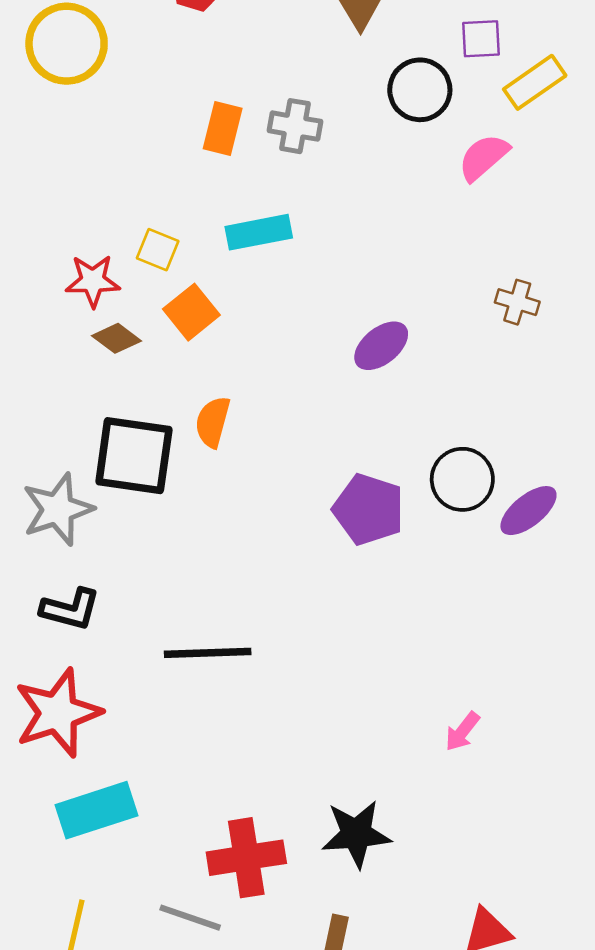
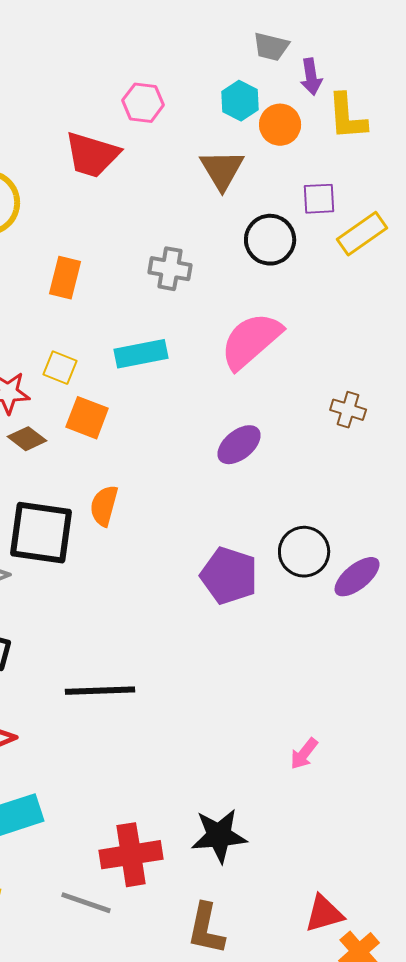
orange rectangle: (223, 129) -> (65, 278), moved
pink semicircle: (484, 157) -> (251, 341), moved, size x1.5
orange square: (191, 312) -> (87, 418), turned -30

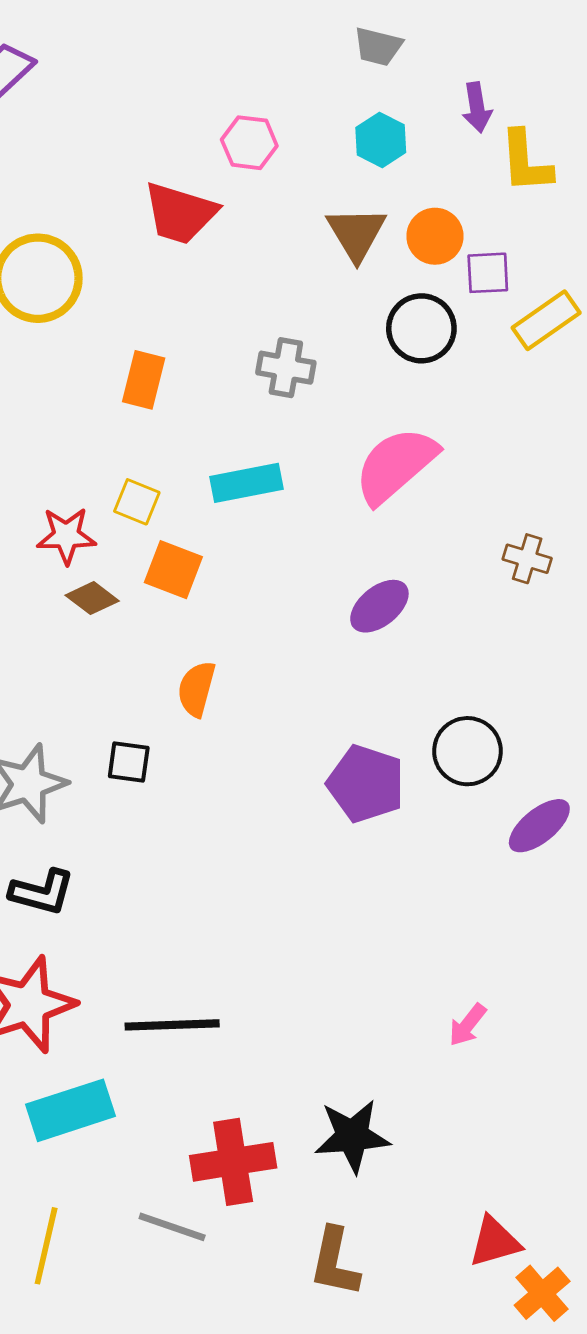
gray trapezoid: (271, 47) -> (378, 46), moved
orange circle: (280, 125) -> (435, 236), moved
black square: (41, 533) -> (129, 762), moved, size x0.5
purple ellipse: (357, 577) -> (539, 826), moved
black line: (100, 691) -> (172, 1025), moved

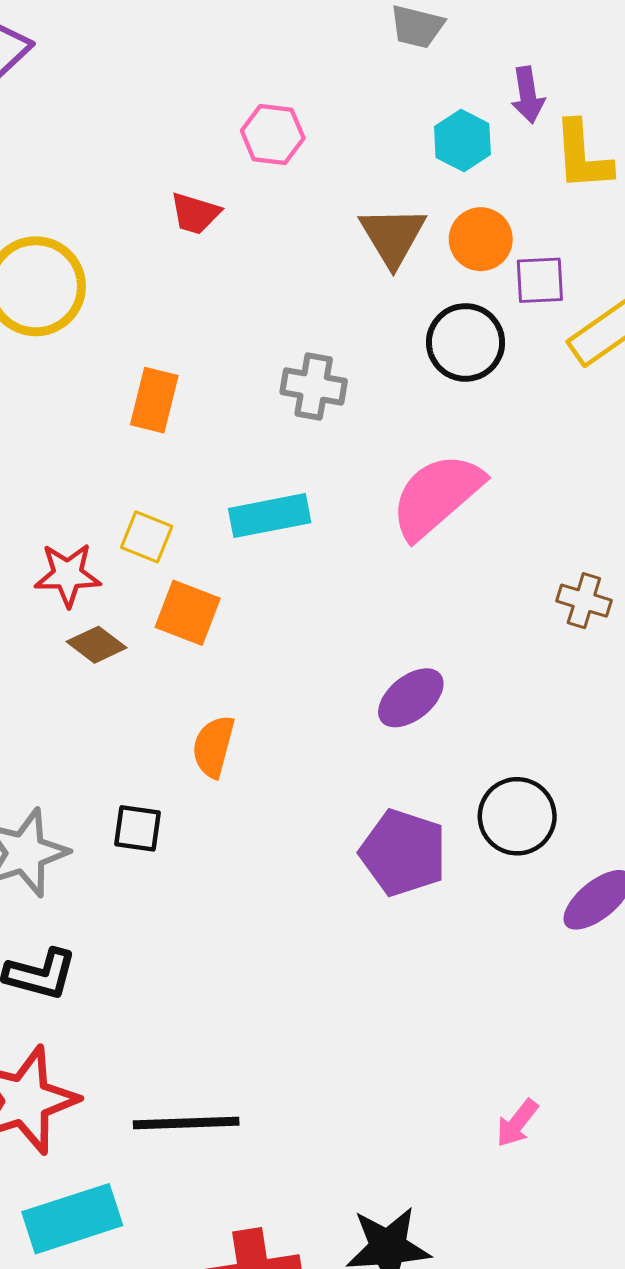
cyan hexagon: (381, 140) -> (462, 140), moved
red trapezoid: (180, 213) -> (195, 213), size x0.6
purple ellipse: (379, 606) -> (411, 698), moved

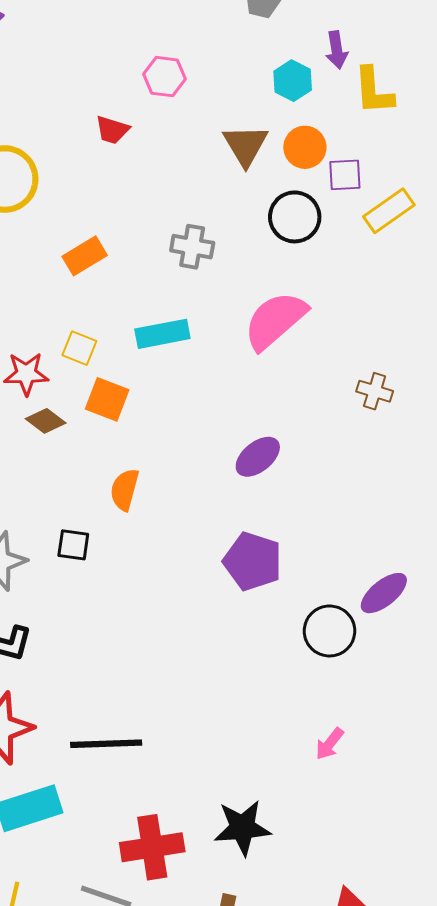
orange rectangle: (154, 400) -> (85, 256), turned 45
black circle: (517, 816) -> (330, 631), moved

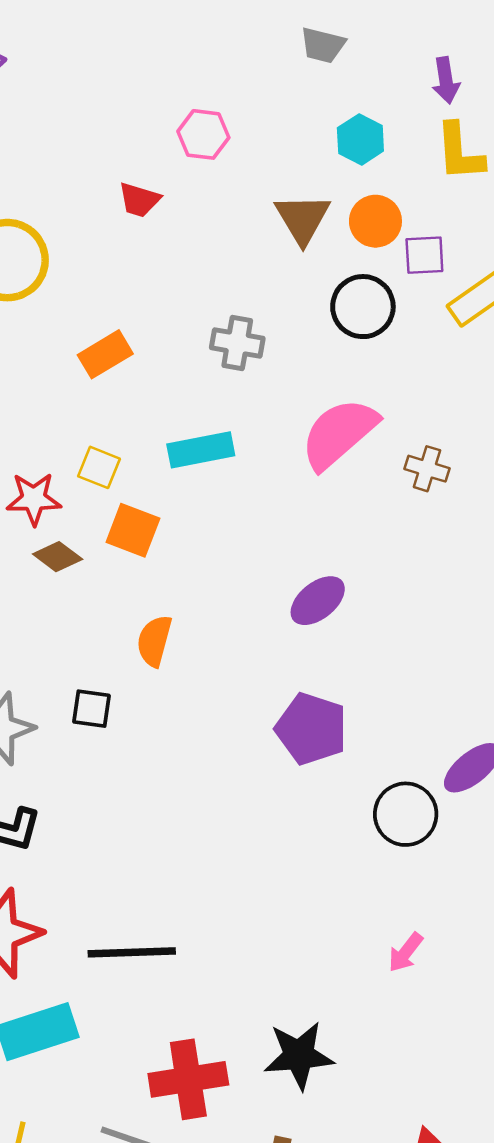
purple arrow: (337, 50) -> (446, 80), moved
brown cross: (375, 391) -> (427, 469), moved

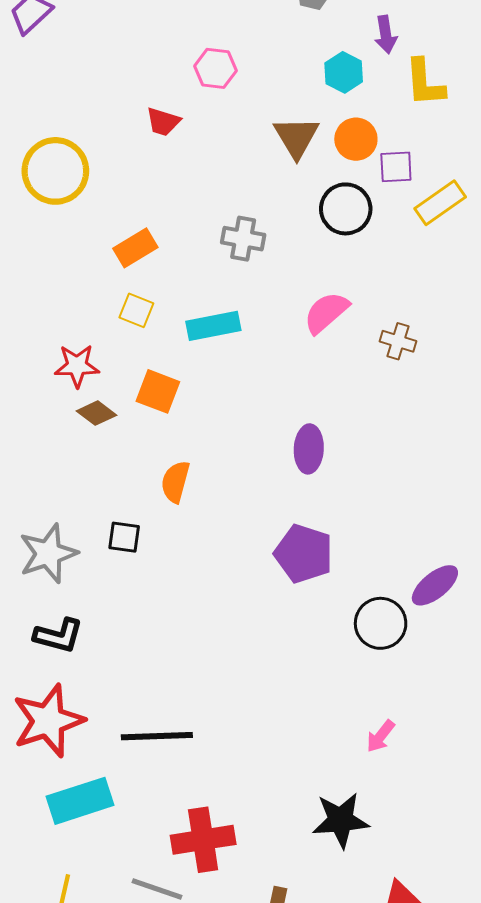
purple arrow: (446, 80) -> (386, 35), moved
pink semicircle: (339, 433) -> (326, 313), size x0.7
yellow square: (99, 467) -> (136, 310), moved
purple ellipse: (318, 601) -> (309, 449), turned -48
black star: (299, 1055) -> (341, 820), moved

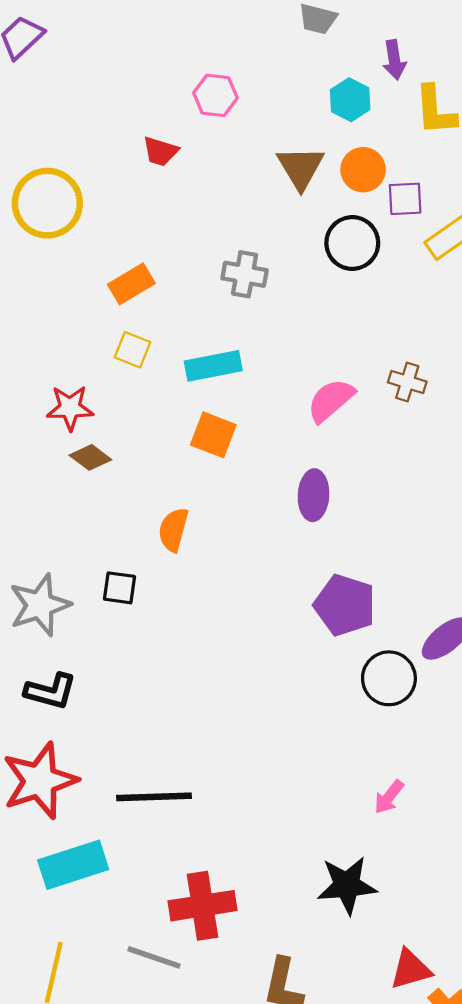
pink semicircle: (326, 313) -> (331, 400), moved
orange square: (158, 391) -> (213, 435), moved
purple pentagon: (304, 554) -> (345, 605), moved

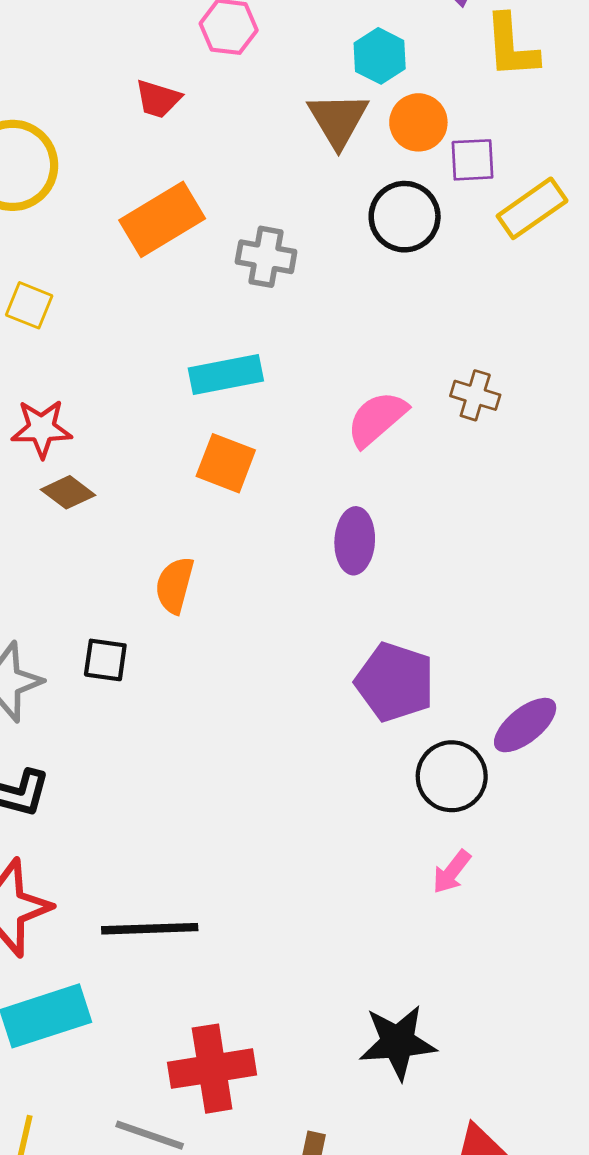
cyan hexagon: (350, 100) -> (380, 56), moved
orange rectangle: (131, 284) -> (162, 219), moved, size x1.4
yellow square: (132, 350) -> (29, 305), moved
pink arrow: (389, 797) -> (452, 872), moved

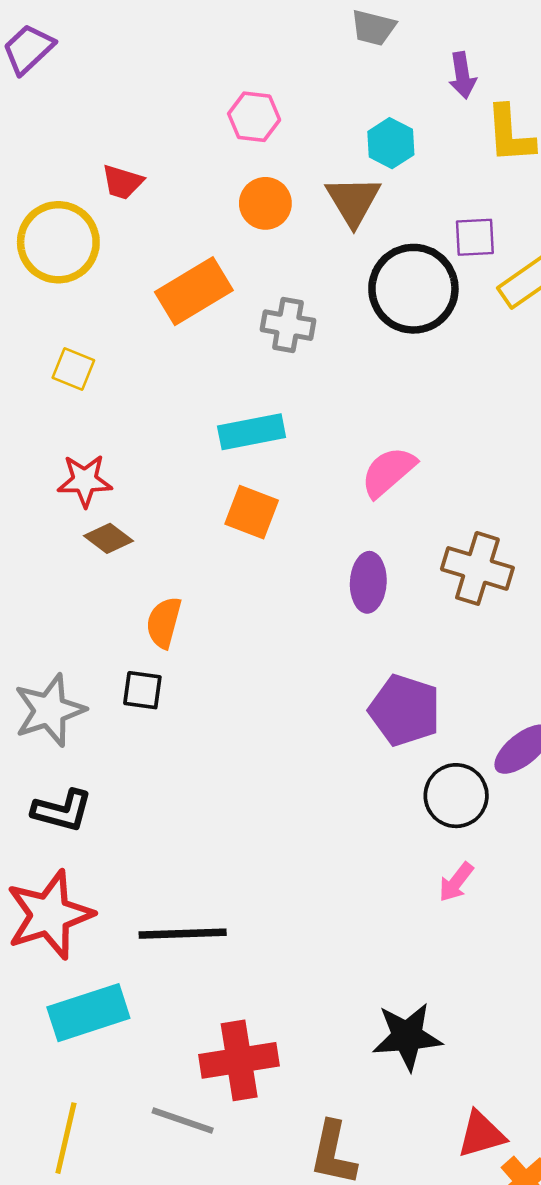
red trapezoid: (158, 99) -> (122, 182), moved
orange circle: (418, 122) -> (265, 203), moved
black circle: (405, 217) -> (413, 289), size x1.4
brown cross: (475, 395) -> (477, 568), moved, size x1.6
orange semicircle: (175, 585) -> (164, 622), moved

